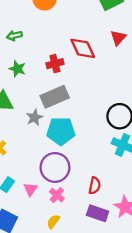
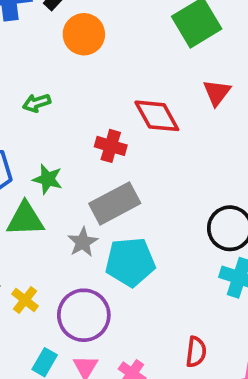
red cross: (55, 64) -> (111, 146), turned 35
green star: (17, 69) -> (48, 179), moved
purple circle: (55, 167) -> (84, 315), moved

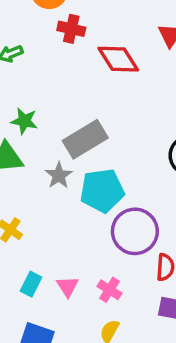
red cross: (111, 146) -> (71, 29), moved
purple circle: (84, 315) -> (135, 231), moved

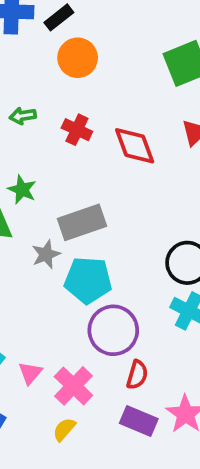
red cross: (71, 29) -> (77, 130), moved
pink cross: (109, 290) -> (73, 386), size x1.5

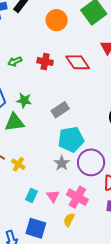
orange circle: (78, 58) -> (57, 20), moved
gray rectangle: (82, 222) -> (60, 110), size x0.7
gray star: (46, 254) -> (62, 163), moved
yellow semicircle: (64, 429) -> (69, 220), moved

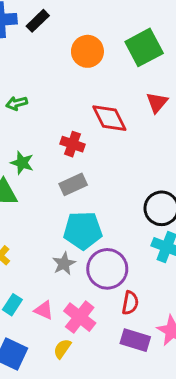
red cross: (45, 62) -> (72, 144), moved
pink triangle: (53, 196) -> (44, 310), turned -40

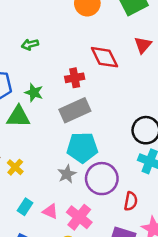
red cross: (72, 144) -> (75, 78), turned -30
gray rectangle: (73, 184) -> (75, 110), size x1.4
red semicircle: (130, 303) -> (131, 201), moved

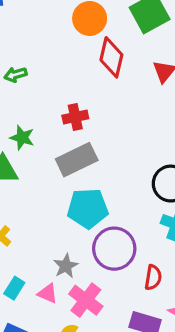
red diamond: (105, 57) -> (111, 57), moved, turned 40
gray star: (67, 174) -> (66, 266), moved

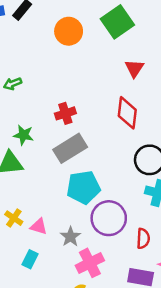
red diamond: (111, 57) -> (127, 113), moved
pink triangle: (48, 293) -> (39, 226), moved
pink cross: (86, 300) -> (90, 263), turned 32

